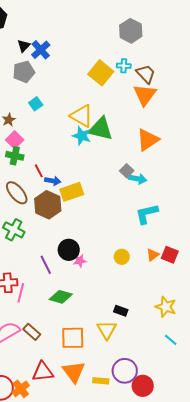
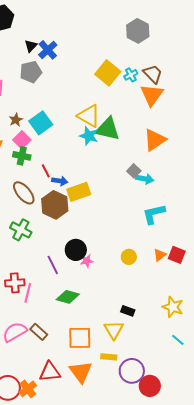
cyan cross: (124, 66) -> (131, 75), moved, turned -32
cyan square: (36, 104) -> (41, 123), moved, size x1.6
yellow rectangle: (101, 381) -> (109, 357), moved

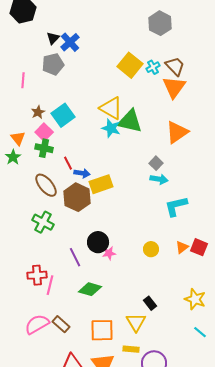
cyan arrow: (145, 179) -> (159, 179), moved
black rectangle: (128, 311) -> (150, 303), turned 32

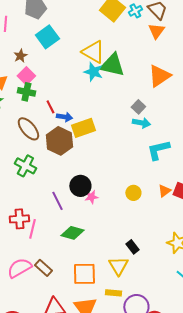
orange triangle: (174, 87) -> (156, 31), size x0.7
cyan square: (63, 115) -> (47, 37), moved

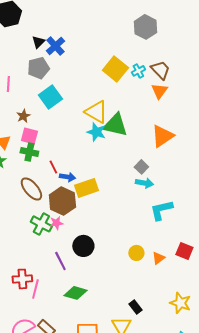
pink square: (26, 76) -> (29, 136), turned -30
green cross: (25, 166) -> (41, 224), moved
orange triangle: (164, 191) -> (158, 258), moved
pink star: (91, 197) -> (56, 223), moved

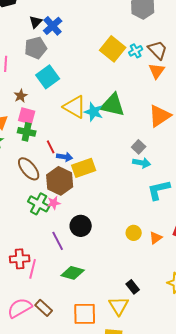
yellow triangle: (96, 112) -> (75, 107), moved

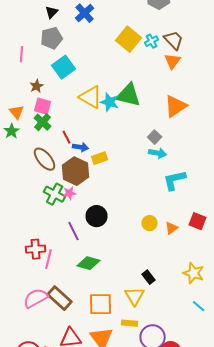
blue cross: (53, 26) -> (85, 13), moved
green cross: (27, 132) -> (43, 122), turned 30
yellow rectangle: (84, 168) -> (100, 158), size x0.7
brown rectangle: (44, 308) -> (60, 298), size x1.4

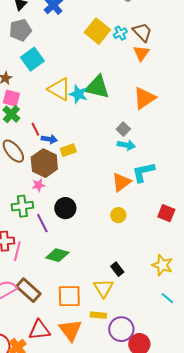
green cross: (55, 194) -> (22, 206), moved, turned -35
orange triangle: (172, 228) -> (121, 182), moved, size x1.5

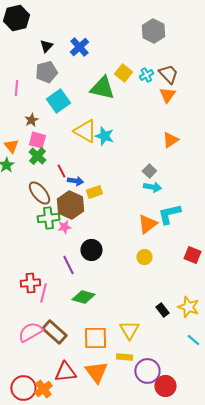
yellow square: (97, 31) -> (123, 73), size x0.7
green triangle: (97, 87) -> (102, 88), moved
orange triangle: (144, 98) -> (170, 140), size x0.7
green cross: (22, 206) -> (48, 218), moved
black rectangle: (117, 269) -> (162, 310), moved

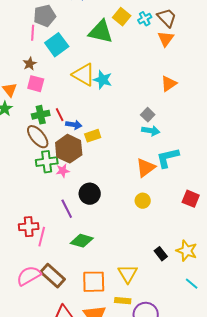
pink line: (16, 88) -> (33, 33), moved
green cross: (37, 156) -> (41, 115), moved, turned 36

